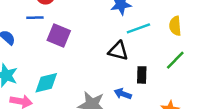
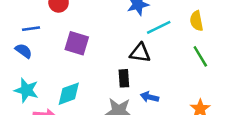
blue line: (35, 18) -> (31, 29), moved
green line: (175, 60) -> (200, 56), turned -70
black rectangle: (142, 75) -> (124, 78), moved

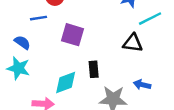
blue line: (31, 29) -> (39, 18), moved
black rectangle: (124, 78) -> (94, 69), moved
cyan star: (26, 90) -> (18, 68), moved

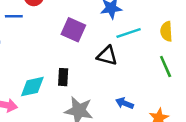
purple square: (73, 35) -> (73, 30), moved
blue arrow: (142, 85) -> (124, 103), moved

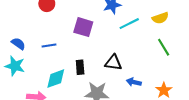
blue line: (14, 16) -> (49, 45), moved
yellow semicircle: (166, 31) -> (160, 18), turned -98
black triangle: (107, 56) -> (113, 63), moved

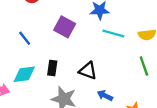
cyan line: (129, 24) -> (113, 34), turned 30
blue line: (49, 45) -> (25, 38), turned 48

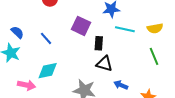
black rectangle: (52, 68) -> (99, 43), moved

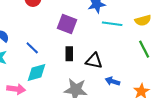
blue line: (46, 38) -> (32, 48), moved
black rectangle: (99, 43) -> (69, 54), moved

